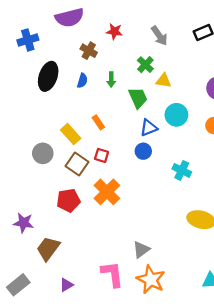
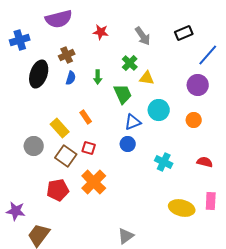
brown cross: (89, 51) -> (67, 55), moved, turned 35

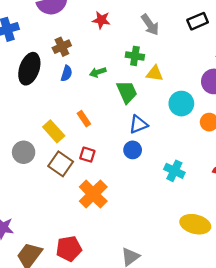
green cross: (130, 63) -> (135, 56), turned -35
green arrow: (98, 77) -> (98, 72), turned 72
cyan circle: (159, 110) -> (181, 104), moved
red pentagon: (58, 190) -> (69, 249), moved

